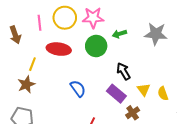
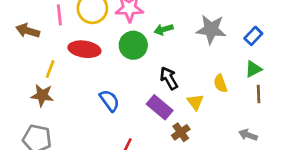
brown arrow: (15, 35) -> (28, 31), turned 126
brown star: (26, 84) -> (42, 95), turned 30
yellow semicircle: (163, 94) -> (220, 83), moved

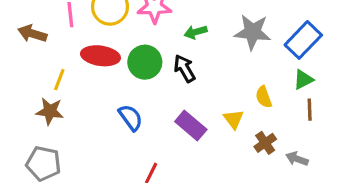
blue rectangle: (253, 36) -> (303, 40), size x1.6
green circle: (133, 45) -> (145, 62), moved
black arrow: (169, 78) -> (184, 68), moved
brown cross: (181, 132) -> (265, 143), moved

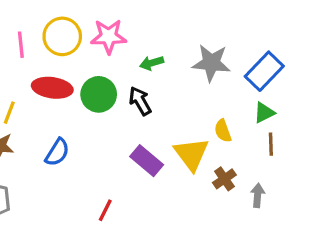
blue semicircle: (131, 118) -> (57, 152), moved, turned 68
yellow triangle: (234, 119) -> (191, 154), size x1.6
gray arrow: (297, 159) -> (258, 195), turned 75

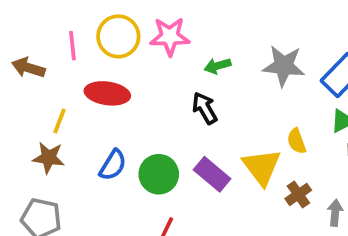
green circle: (99, 94) -> (159, 174), moved

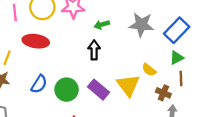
black arrow: (205, 108) -> (94, 50), turned 30
yellow semicircle: (297, 141) -> (149, 70), turned -32
brown cross: (298, 194) -> (163, 93), moved, turned -32

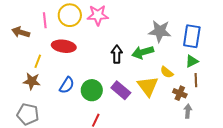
green arrow: (102, 25) -> (143, 52), moved, size x1.5
blue rectangle: (177, 30) -> (192, 36), turned -35

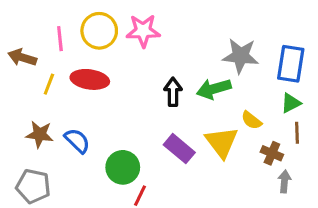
yellow line: (38, 61) -> (49, 84), moved
blue semicircle: (67, 85) -> (77, 141), moved, turned -78
green circle: (92, 90) -> (123, 167), moved

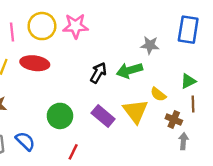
gray star: (241, 56) -> (150, 45), size x0.7
blue rectangle: (291, 64) -> (188, 30), moved
black arrow: (173, 92) -> (98, 73), turned 30
blue semicircle: (77, 141) -> (25, 141), moved
green circle: (123, 167) -> (60, 116), moved

